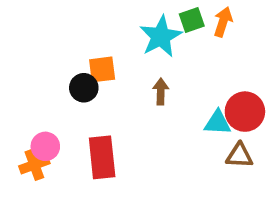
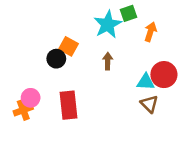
orange arrow: (223, 22) -> (150, 32), moved
orange square: (102, 69) -> (69, 46), turned 36
brown triangle: (239, 156) -> (149, 104), moved, turned 42

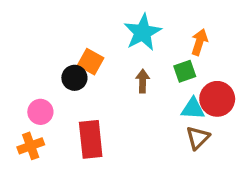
green square: (128, 13) -> (185, 71), moved
pink circle: (31, 98) -> (40, 112), moved
brown triangle: (149, 104) -> (198, 138), turned 30

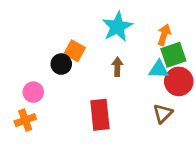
green square: (185, 71) -> (173, 55), moved, size x1.4
cyan triangle: (193, 109) -> (159, 69), moved
red rectangle: (91, 139) -> (100, 115), moved

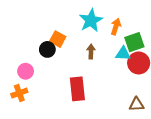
orange arrow: (164, 35) -> (116, 27), moved
brown triangle: (163, 113) -> (137, 104), moved, turned 42

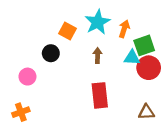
orange square: (58, 39) -> (67, 31), moved
red rectangle: (77, 89) -> (100, 95), moved
orange cross: (19, 93) -> (21, 112), moved

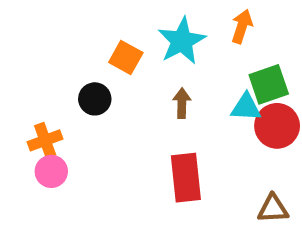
orange arrow: (124, 29) -> (242, 26), moved
pink circle: (27, 77) -> (51, 171), moved
orange cross: (21, 112) -> (45, 140), moved

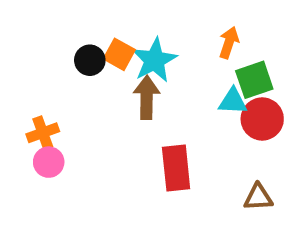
orange arrow: (242, 26) -> (229, 43), moved
cyan star: (182, 41) -> (154, 60), moved
black circle: (95, 99) -> (90, 60), moved
brown arrow: (182, 103) -> (147, 97), moved, size x1.5

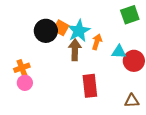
orange arrow: (229, 43) -> (97, 42), moved
black circle: (90, 60) -> (46, 31), size x1.5
green square: (254, 80) -> (130, 15), moved

